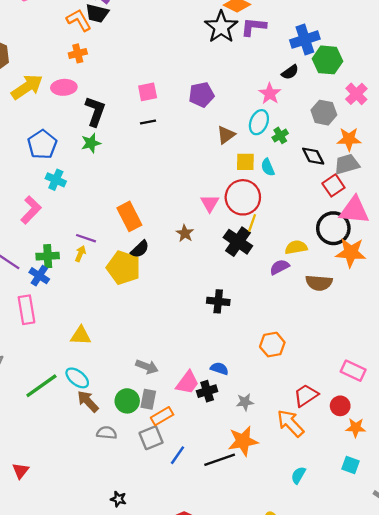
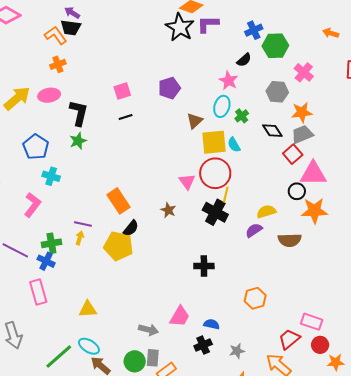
blue cross: (305, 40) -> (254, 30), size x0.7
yellow square: (245, 162) -> (214, 142), size x1.5
black circle: (333, 228) -> (297, 191), size x0.6
pink rectangle: (353, 371) -> (312, 322), moved
pink trapezoid: (187, 383) -> (180, 316), moved

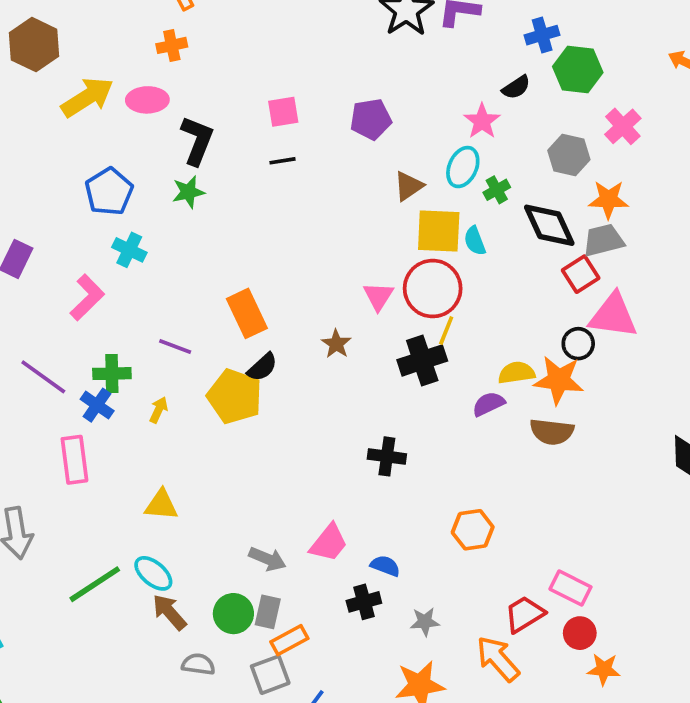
black diamond: (272, 131) -> (549, 225), size x1.4
orange star: (314, 211) -> (559, 380), moved
black cross: (215, 212) -> (422, 360), turned 35
yellow arrow: (80, 238) -> (159, 410), moved

